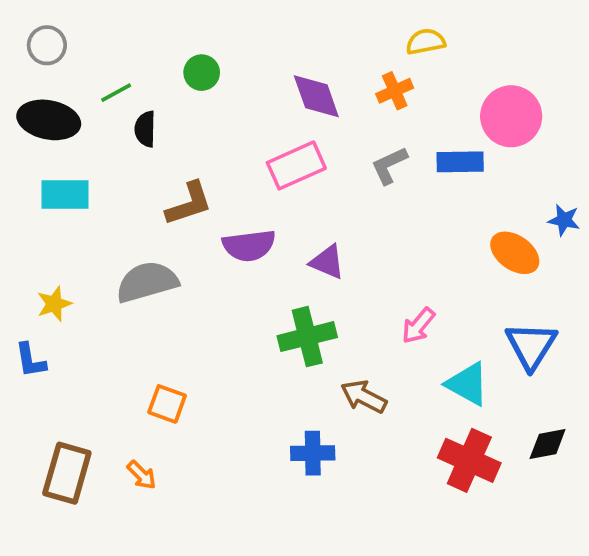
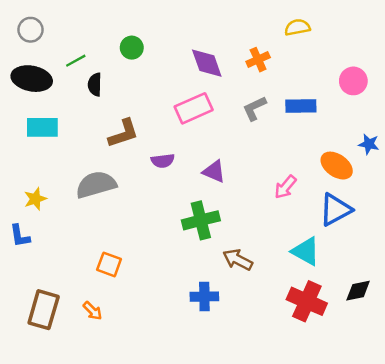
yellow semicircle: (426, 42) -> (297, 27), moved
pink circle: (511, 116) -> (353, 81), moved, size x0.7
purple semicircle: (249, 246) -> (163, 161), size x0.7
pink arrow: (418, 326) -> (285, 187), moved
blue triangle: (531, 346) -> (335, 210), moved, turned 30

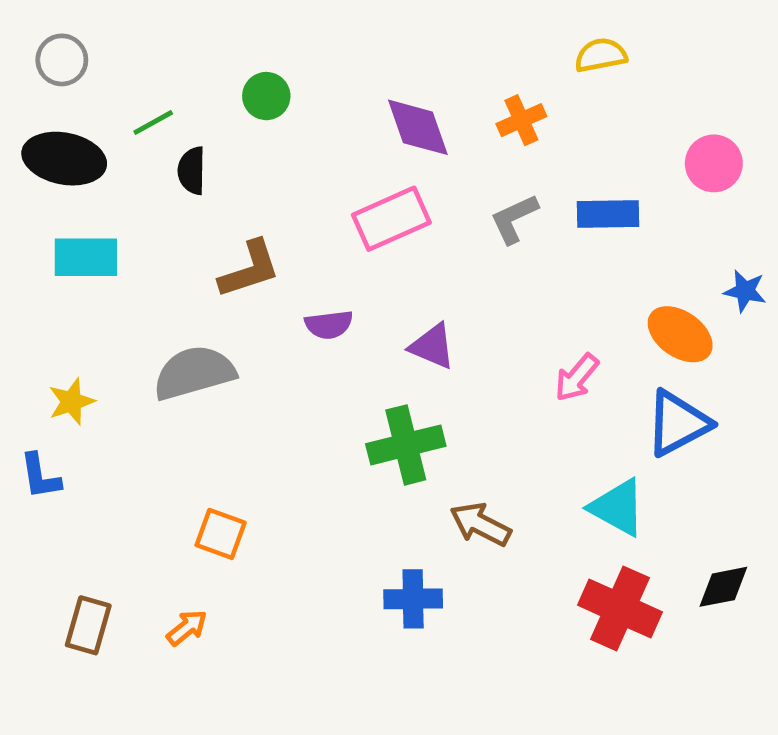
brown rectangle: (44, 310) -> (88, 625), size x0.7
orange arrow: (92, 311) -> (187, 628), turned -84

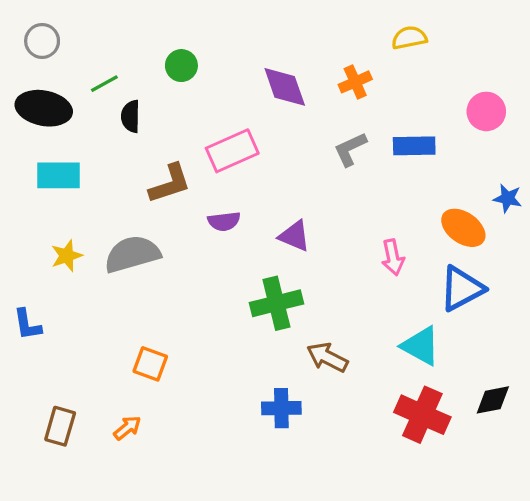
pink rectangle: (391, 219) -> (232, 151), moved
pink arrow: (577, 378) -> (393, 257), turned -52
yellow star: (71, 402) -> (67, 256), moved

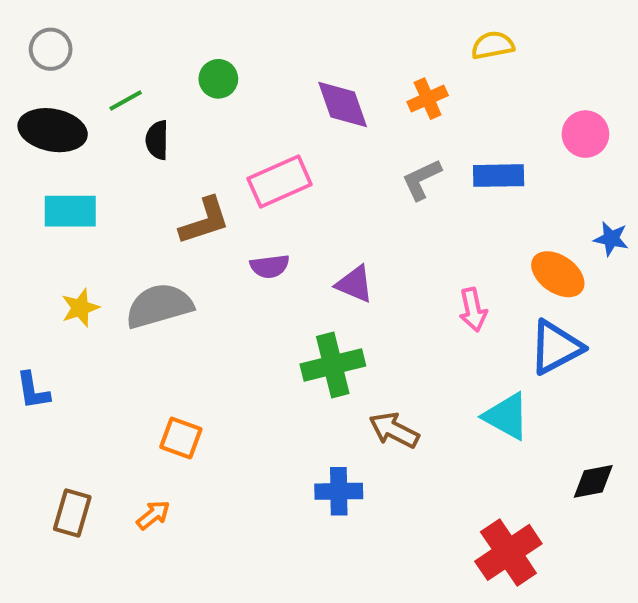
red cross: (422, 415) -> (508, 552), moved, turned 32

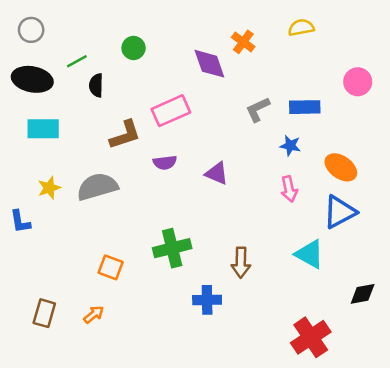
orange cross: (428, 99) -> (243, 42), moved, turned -30
blue star: (611, 239) -> (290, 146), moved
green cross: (333, 365) -> (172, 248), moved
blue L-shape: (33, 391) -> (20, 222), moved
brown arrow: (394, 430) -> (241, 263), turned -116

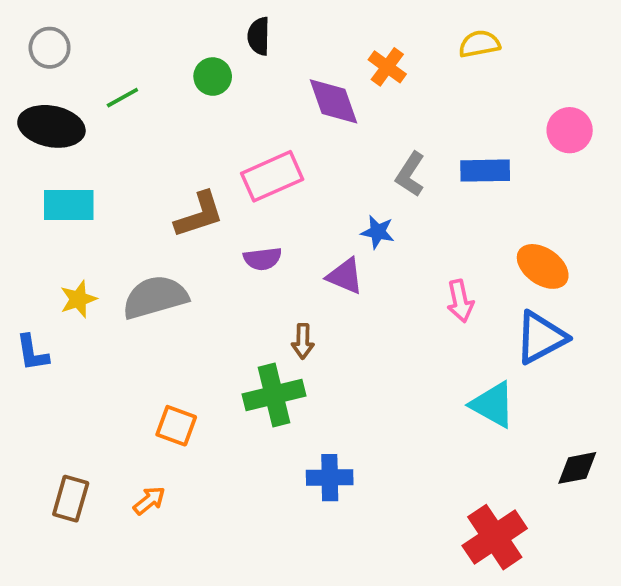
black semicircle: (96, 85) -> (259, 36), moved
gray L-shape: (258, 109) -> (410, 174), turned -32
blue star: (290, 146) -> (378, 232), moved
brown arrow: (241, 263) -> (303, 341), moved, size x0.7

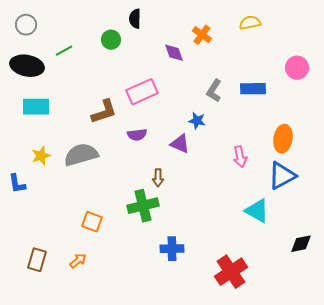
purple diamond: (334, 101) -> (174, 53), size x0.7
orange ellipse: (543, 266) -> (283, 139), turned 64
red cross: (495, 537) -> (231, 272), moved

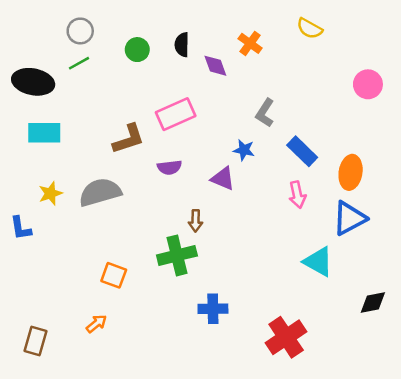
black semicircle: (135, 19) -> (182, 45), moved
yellow semicircle: (250, 23) -> (310, 28), turned -140
gray circle: (26, 25) -> (80, 31), moved
blue rectangle: (253, 89) -> (302, 151), moved, turned 45
brown rectangle: (37, 260) -> (36, 341), moved

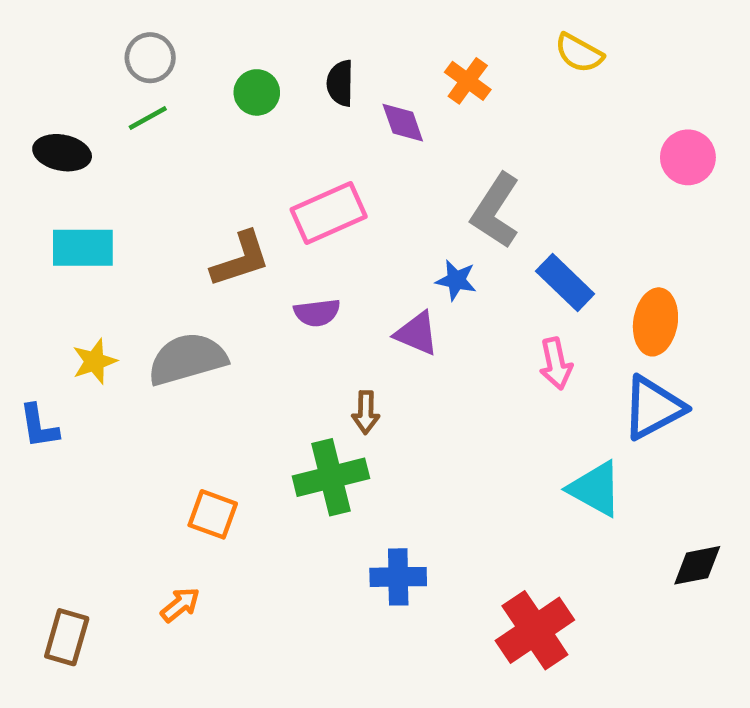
black ellipse: (33, 82) -> (62, 153), size x0.7
gray L-shape: (265, 113) -> (496, 211), size x1.4

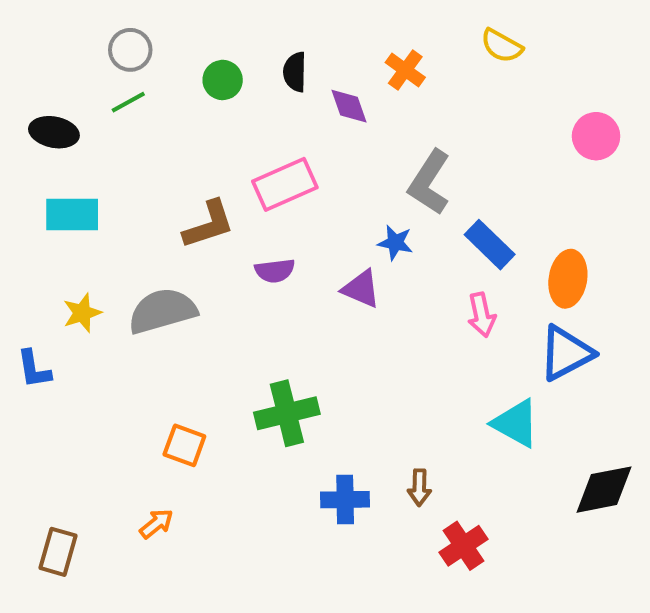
brown arrow: (366, 412) -> (419, 488), moved
black diamond: (697, 565) -> (604, 490), size x1.4
red cross: (535, 630) -> (464, 546), size x0.7

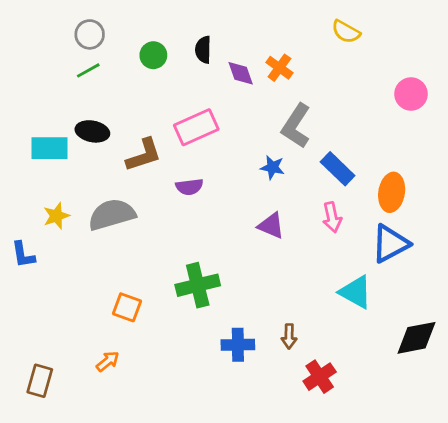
orange cross: (405, 70) -> (279, 68), moved
black ellipse: (54, 132) -> (92, 131), moved
purple triangle: (361, 289) -> (271, 226), moved

